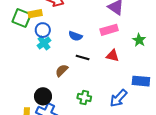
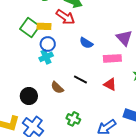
blue semicircle: (75, 36) -> (86, 43), moved
brown semicircle: (62, 70) -> (57, 88), turned -104
black circle: (43, 96) -> (29, 96), moved

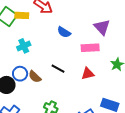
blue circle: (48, 44) -> (20, 74), moved
red triangle: (110, 84) -> (88, 74), turned -40

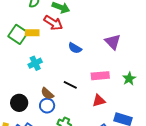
pink rectangle: (90, 48) -> (100, 76), moved
blue circle: (20, 74) -> (47, 106), moved
red triangle: (88, 74) -> (99, 101), moved

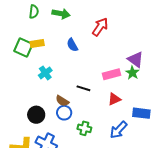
red arrow: (53, 23) -> (100, 27), moved, turned -78
purple triangle: (113, 42) -> (136, 59), moved
blue semicircle: (75, 48) -> (72, 45), moved, turned 40
green star: (129, 79) -> (132, 73), moved

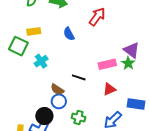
green square: (23, 47) -> (18, 46), moved
black circle: (36, 115) -> (44, 116), moved

